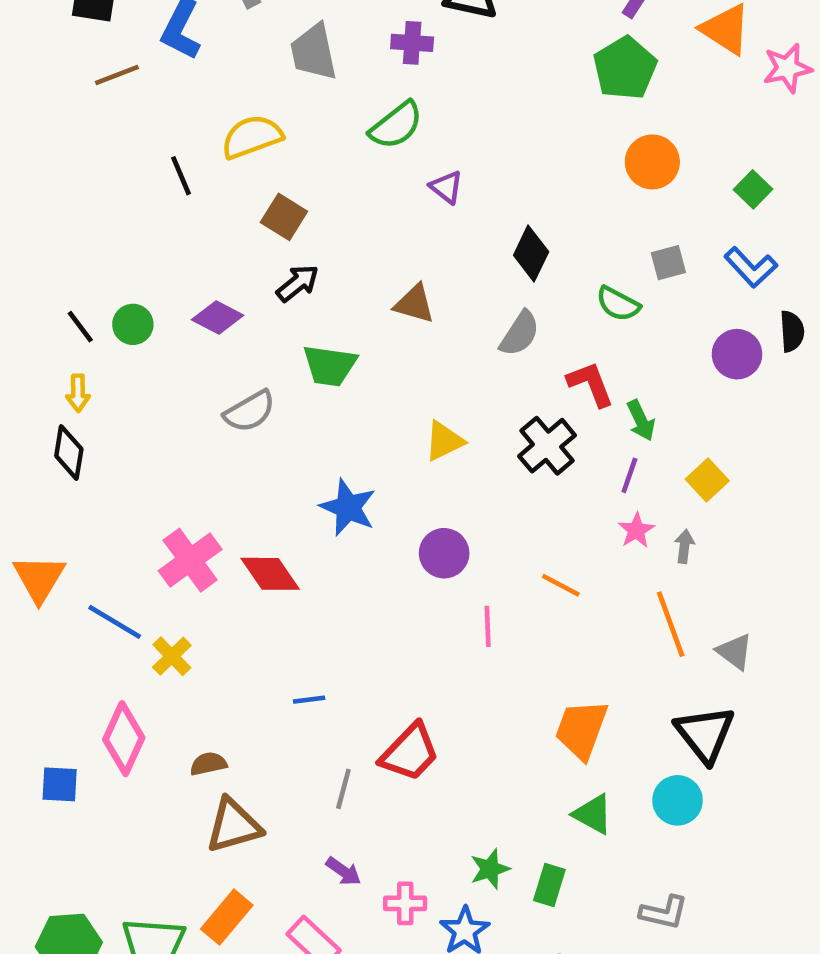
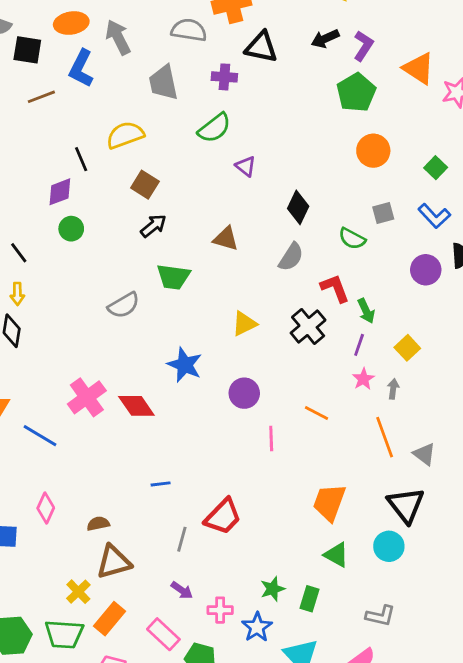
purple diamond: (218, 318) -> (60, 192), moved, turned -48
green circle: (133, 324) -> (71, 229), moved
yellow cross: (172, 656) -> (78, 592), moved
pink diamond: (124, 739) -> (46, 508), size x0.7

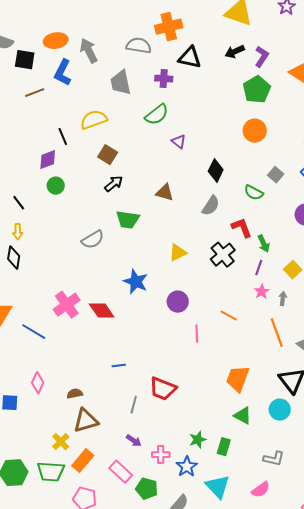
orange circle: (373, 151) -> (255, 131), moved
gray square: (383, 213) -> (276, 175), turned -35
red trapezoid: (223, 517) -> (163, 389), turned 68

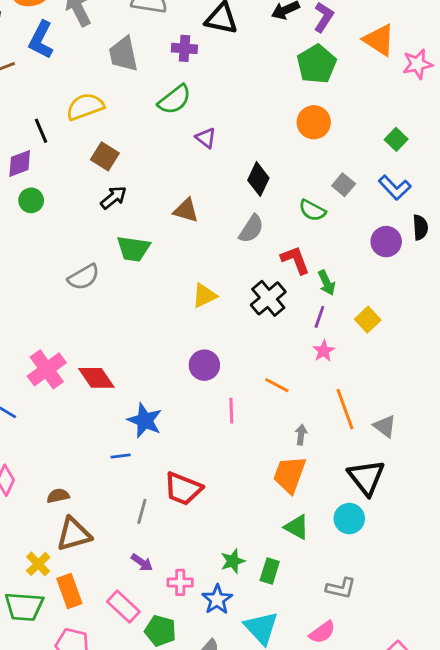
blue star: (136, 282) -> (145, 421), moved
gray arrow: (283, 299) -> (301, 435), moved
orange rectangle: (83, 461) -> (69, 591), turned -60

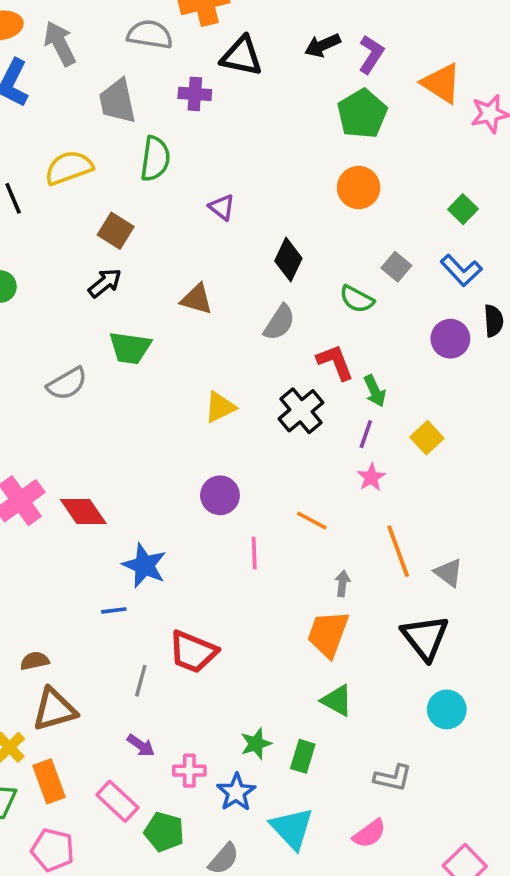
green semicircle: (175, 100) -> (155, 159), moved, turned -44
brown square: (105, 156) -> (116, 231), moved
cyan circle: (349, 519) -> (447, 709), moved

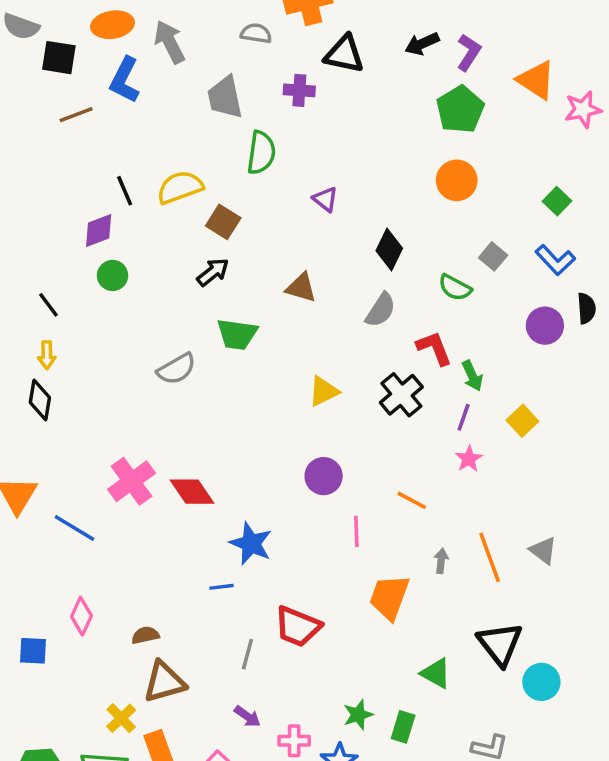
gray semicircle: (150, 35) -> (256, 33), size x0.7
yellow semicircle: (69, 168) -> (180, 187), moved
orange line: (398, 551) -> (490, 557), moved
orange trapezoid: (328, 634) -> (389, 597), moved
black triangle: (425, 637) -> (500, 644), moved

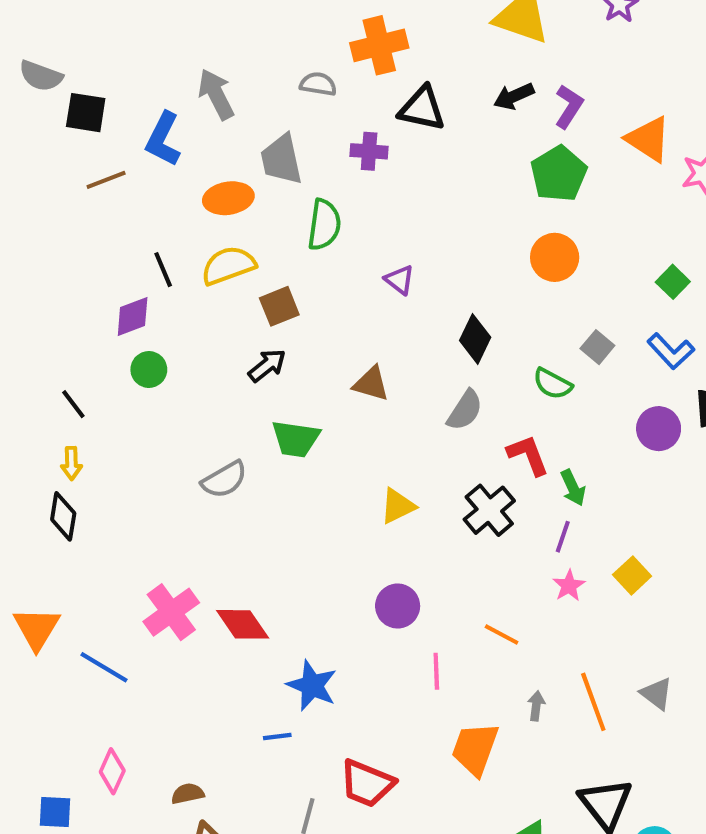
orange ellipse: (113, 25) -> (228, 198), moved
brown square: (223, 222) -> (279, 306), turned 36
yellow square: (522, 421) -> (632, 575), moved

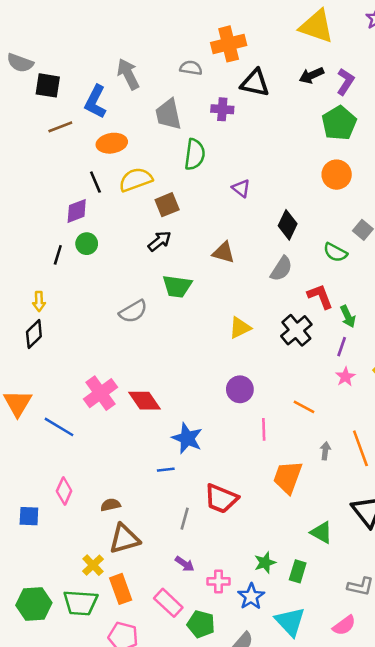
orange ellipse: (228, 198) -> (112, 143), moved
black line: (73, 404) -> (58, 255), moved, turned 54
black diamond: (63, 516) -> (34, 334), turned 36

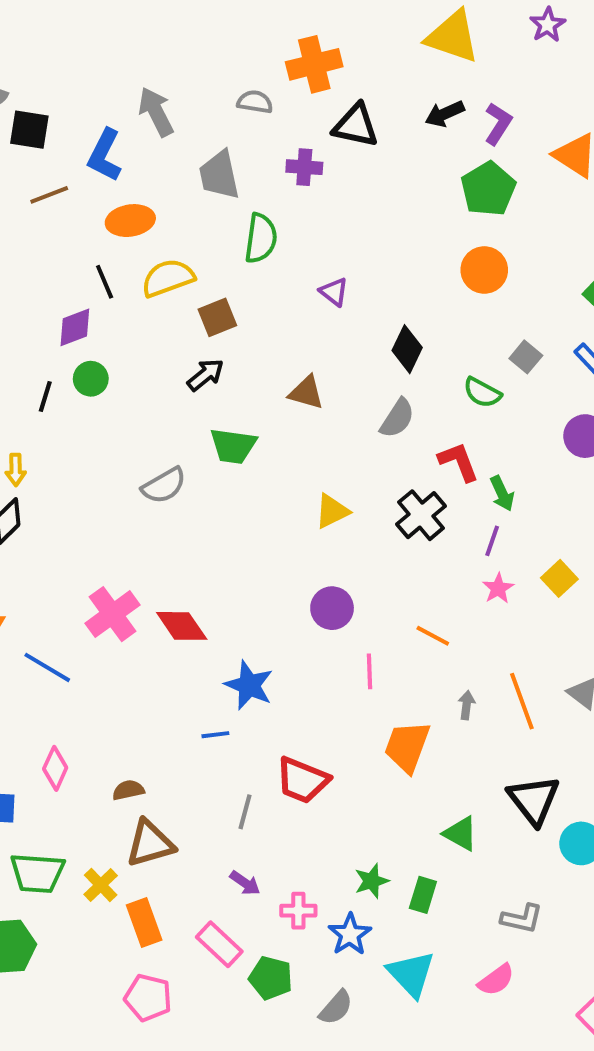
green trapezoid: (80, 603) -> (37, 873), moved

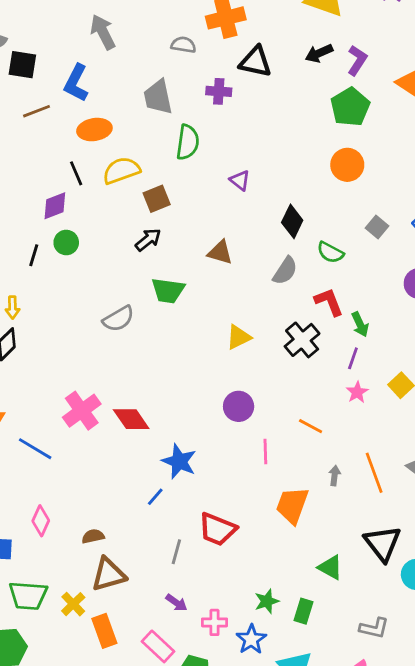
gray arrow: (156, 112) -> (103, 32), moved
green semicircle: (482, 393) -> (330, 252), moved
blue line: (215, 735) -> (155, 497), turned -42

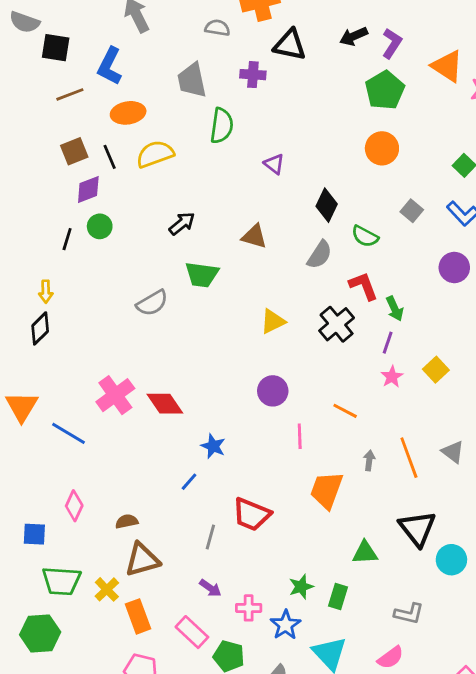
brown square: (157, 199) -> (74, 151), moved
blue star: (179, 461) -> (213, 446), size x0.7
green triangle: (330, 567) -> (365, 553), turned -32

